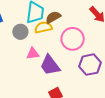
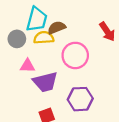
purple trapezoid: (50, 65) -> (45, 82), turned -75
purple hexagon: (90, 65) -> (80, 99), moved

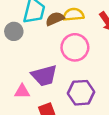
yellow semicircle: (44, 38) -> (73, 15), moved
pink triangle: (27, 66) -> (22, 91), moved

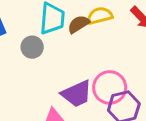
pink circle: (75, 47) -> (110, 87), moved

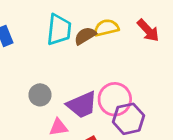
gray circle: (32, 47) -> (40, 95), moved

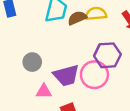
purple hexagon: (128, 119) -> (107, 55), moved

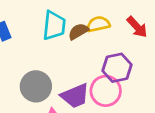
gray circle: (32, 62) -> (36, 86), size x1.5

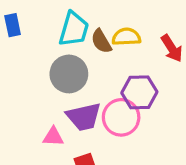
brown semicircle: (78, 31) -> (101, 41), turned -100
gray circle: (36, 86) -> (69, 74), moved

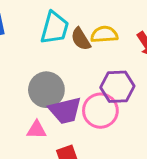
gray circle: (69, 74) -> (46, 90), moved

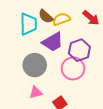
brown semicircle: (81, 39) -> (46, 16), moved
purple trapezoid: (65, 111) -> (53, 42), moved

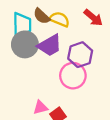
yellow semicircle: (61, 19) -> (60, 19), turned 42
gray circle: (35, 65) -> (25, 44), moved
pink triangle: (36, 92) -> (40, 107), moved

